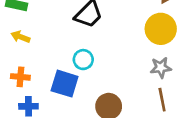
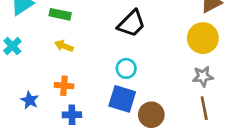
blue square: (65, 84) -> (122, 99), moved

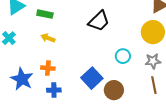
cyan circle: (126, 68) -> (123, 56), moved
blue square: (122, 99) -> (92, 78), turned 30
blue star: (30, 100) -> (22, 79), size x1.6

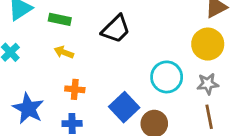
black trapezoid: (99, 21) -> (116, 29), moved
cyan circle: (123, 56) -> (167, 77), size x1.5
orange cross: (48, 68) -> (75, 89), moved

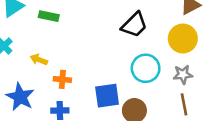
black trapezoid: (116, 29) -> (134, 25), moved
yellow arrow: (64, 52) -> (39, 60), moved
blue square: (124, 107) -> (107, 96), turned 35

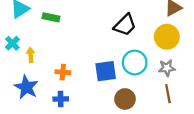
yellow arrow: (39, 60) -> (31, 55), moved, turned 64
blue square: (107, 96) -> (106, 71), moved

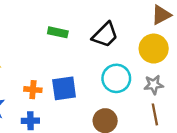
green rectangle: (51, 17) -> (58, 32), moved
blue square: (106, 71) -> (64, 88), moved

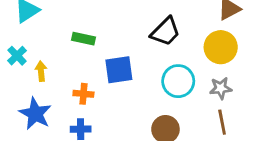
green rectangle: (58, 32) -> (83, 39), moved
blue square: (64, 88) -> (119, 70), moved

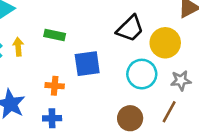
yellow circle: (221, 47) -> (165, 43), moved
yellow arrow: (41, 71) -> (18, 47), moved
brown line: (222, 122) -> (169, 112), moved, turned 40

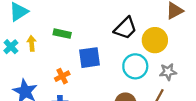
orange cross: (55, 86) -> (62, 76), turned -32

